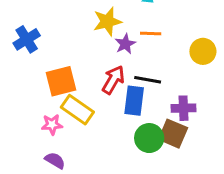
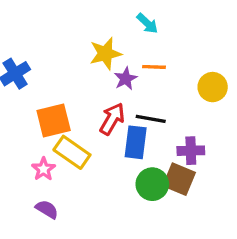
pink star: (52, 125) -> (44, 169), turned -30

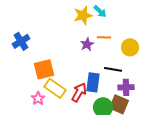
yellow star: (105, 54) -> (83, 15), moved
yellow circle: (213, 87) -> (130, 47), moved
red arrow: (112, 119) -> (79, 92), moved
black line: (151, 119) -> (113, 69), moved

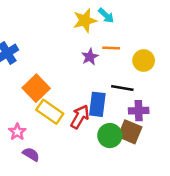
orange square: (44, 69) -> (36, 88), turned -30
pink star: (38, 98) -> (17, 132), moved

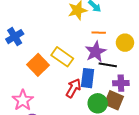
purple star: (90, 57) -> (96, 52), moved, size x1.5
yellow rectangle: (50, 112) -> (62, 57), moved
pink star: (17, 132) -> (23, 100), size x1.5

